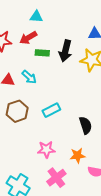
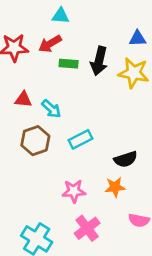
cyan arrow: (29, 77) -> (51, 109), moved
black semicircle: (86, 125) -> (126, 159), turned 90
orange star: (78, 155) -> (115, 187), moved

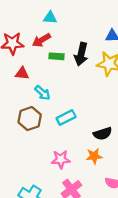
red triangle: (23, 99) -> (22, 73), moved

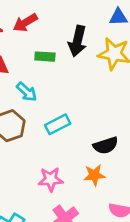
green rectangle: (56, 56) -> (45, 57), moved

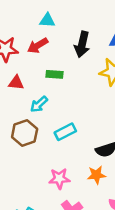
black arrow: (77, 41) -> (82, 44), moved
cyan arrow: (27, 92) -> (39, 104), turned 96

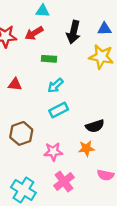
red triangle: (16, 83) -> (15, 84), moved
cyan arrow: (39, 104) -> (55, 85), moved
brown hexagon: (25, 133) -> (21, 133), moved

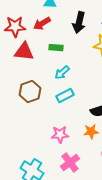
red triangle: (15, 84) -> (24, 52), moved, size x1.5
brown hexagon: (21, 133) -> (30, 92), moved

